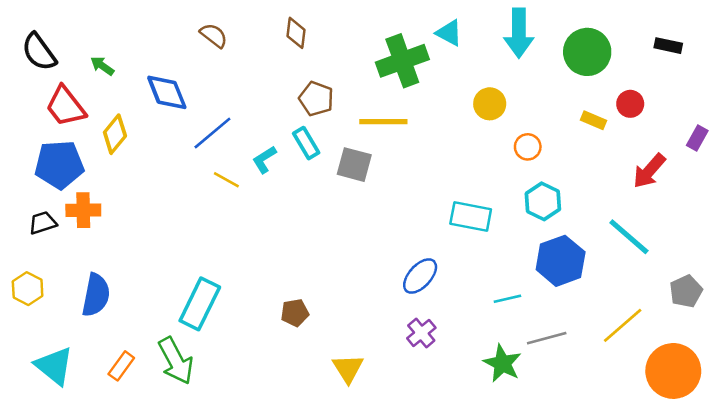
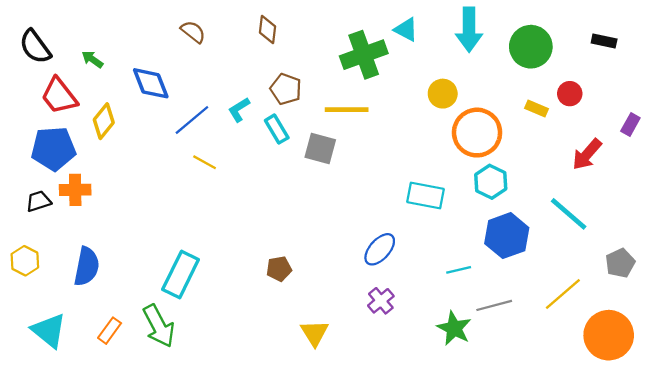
orange circle: (528, 147) -> (477, 133), size x2.0
cyan L-shape: (264, 160) -> (239, 110), moved
brown pentagon: (295, 313) -> (279, 269), moved

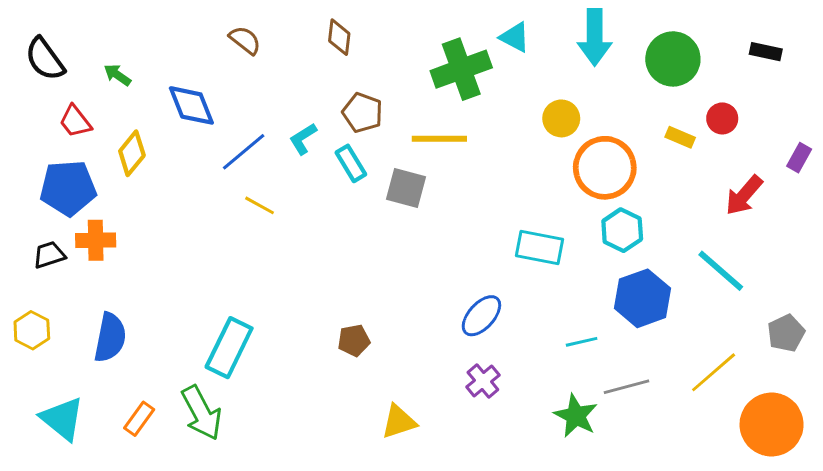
red trapezoid: (59, 96) -> (75, 121), size x0.7
yellow triangle: (314, 333) -> (399, 422), turned 44

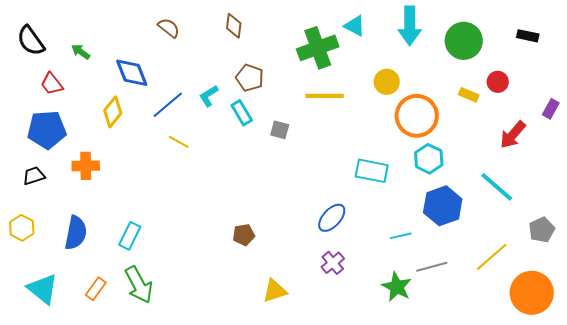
yellow line: (439, 139) -> (325, 96), moved
yellow diamond: (132, 153) -> (113, 112), moved
gray square: (406, 188) -> (280, 130), size x0.7
orange cross: (96, 240) -> (86, 166), moved
cyan rectangle: (229, 348) -> (130, 236), moved, size x0.7

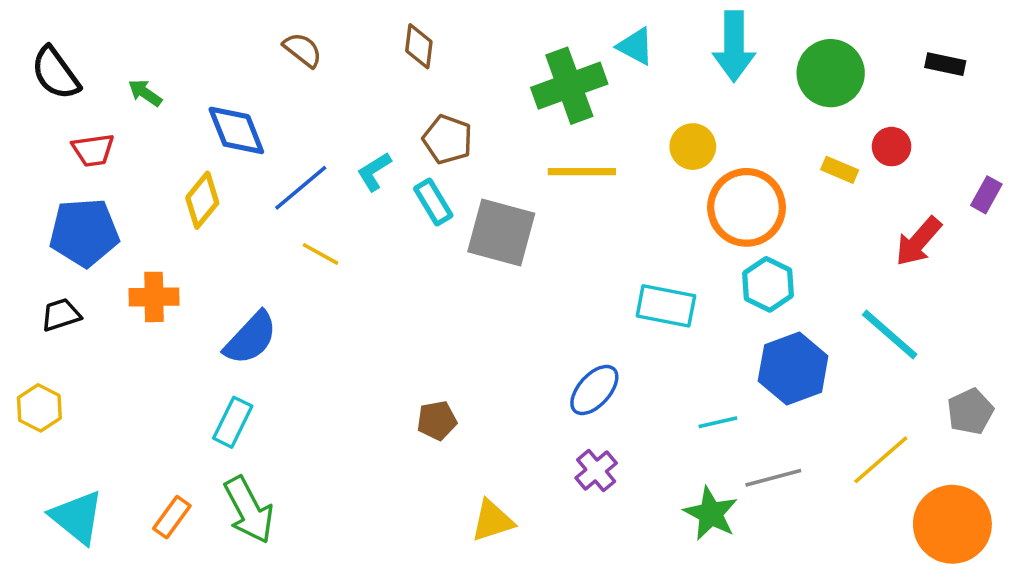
red trapezoid: (52, 84) -> (93, 150), turned -60
gray square: (280, 130) -> (501, 232), size x2.0
blue semicircle: (76, 233) -> (251, 338), moved, turned 32

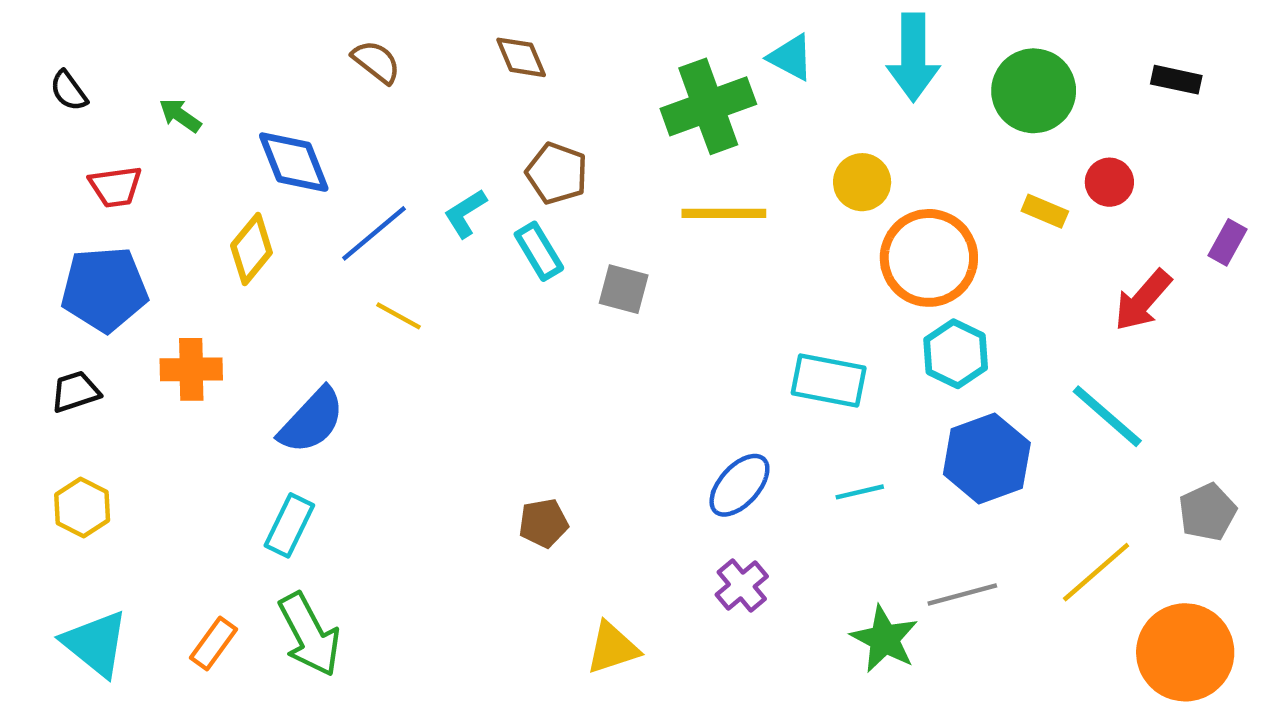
brown diamond: (419, 46) -> (521, 57), turned -30
black semicircle: (55, 73) -> (69, 91), size x0.6
gray square: (501, 232) -> (624, 289), size x0.6
yellow hexagon: (39, 408) -> (82, 508), moved
cyan line: (718, 422) -> (860, 492), moved

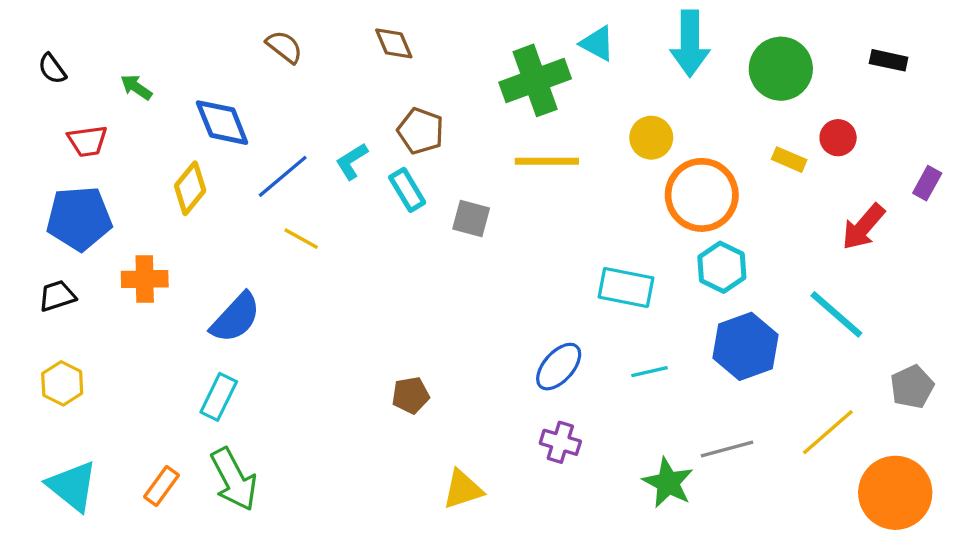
purple cross: (742, 586) -> (560, 442), turned -33

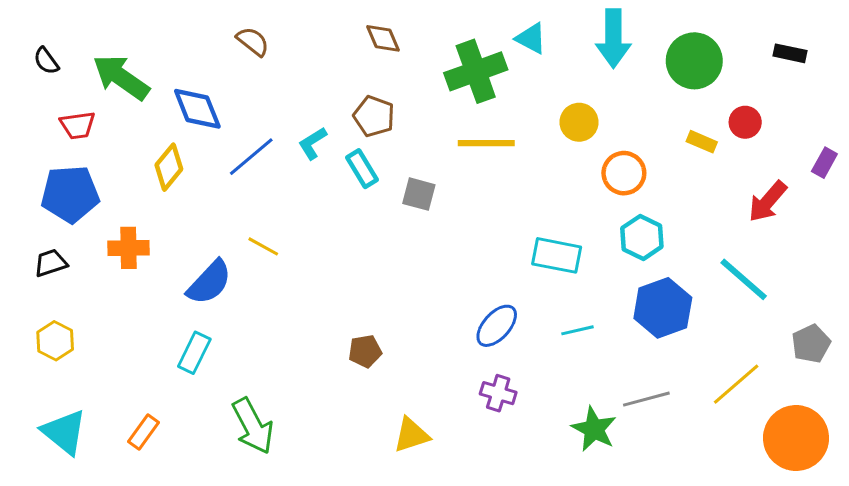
brown diamond: (394, 43) -> (383, 38), moved
green arrow: (136, 87) -> (121, 77), size x2.0
orange circle: (702, 195) -> (624, 173), size x0.7
yellow line: (301, 239) -> (263, 246), moved
green arrow: (234, 479) -> (253, 426), moved

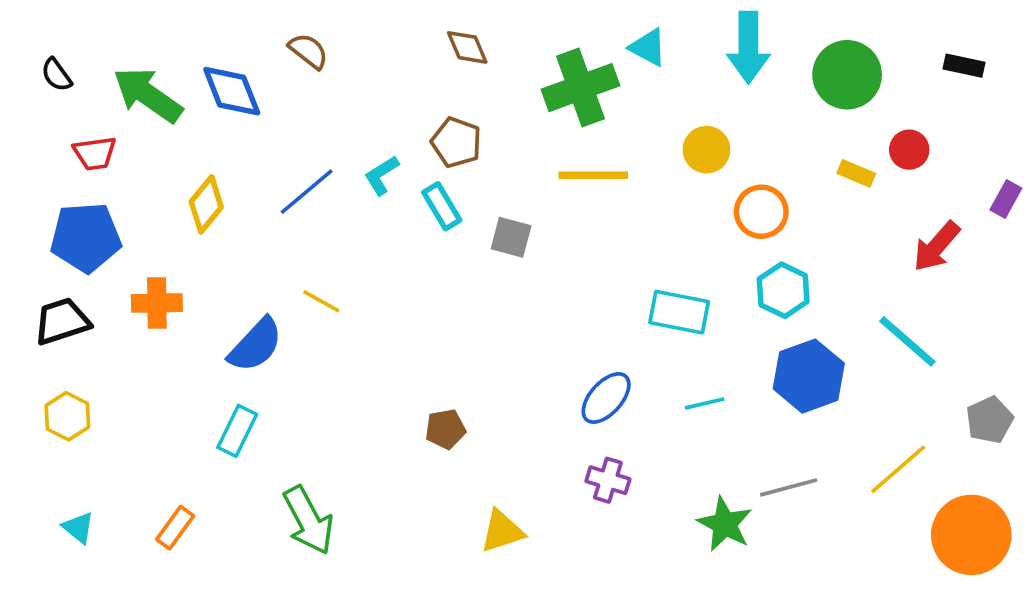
blue diamond: (197, 109) -> (232, 91), moved
black trapezoid: (51, 263) -> (62, 321), size x1.4
cyan triangle: (64, 432) -> (78, 528), size x0.6

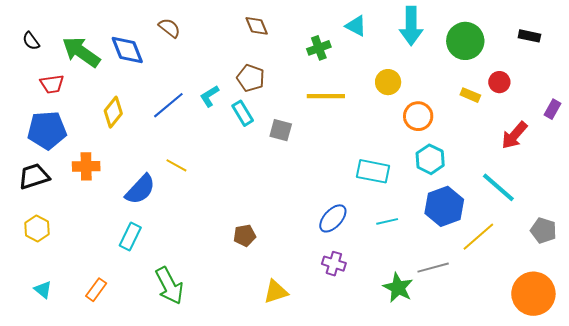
green cross: (581, 88) -> (319, 48), size x0.6
gray pentagon: (990, 420) -> (544, 231), turned -30
yellow line: (898, 469) -> (478, 237), moved

